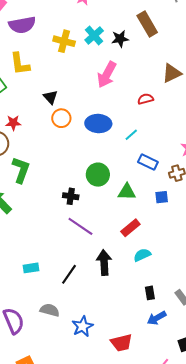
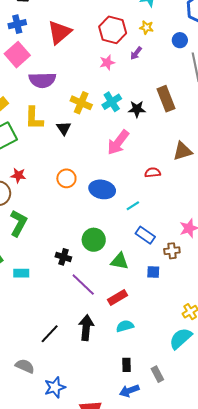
black triangle: (51, 97) -> (64, 128), moved
purple line: (80, 226) -> (83, 285), moved
cyan rectangle: (31, 268) -> (21, 273), moved

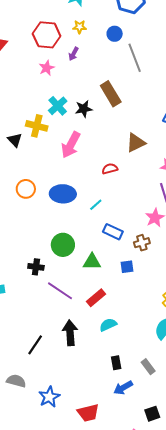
yellow cross: (81, 103) -> (37, 126), moved

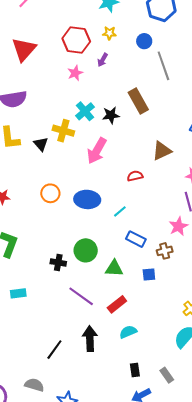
black cross: (36, 267) -> (58, 263), moved

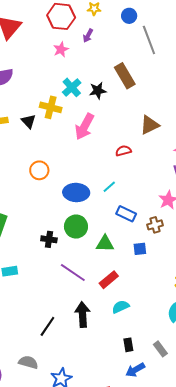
blue ellipse: (87, 199) -> (76, 193), moved

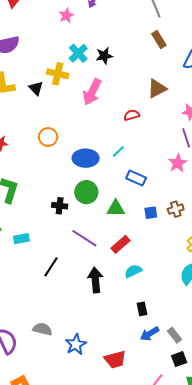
brown rectangle: (125, 76) -> (159, 39), moved, size x0.7
brown cross: (155, 225) -> (176, 209), moved
black line: (47, 326) -> (51, 267), moved
gray rectangle: (160, 349) -> (175, 335), moved

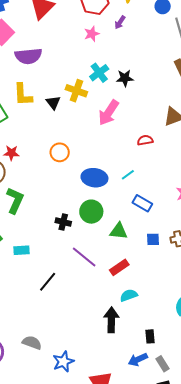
black arrow: (95, 280) -> (111, 320), moved
black rectangle: (142, 309) -> (150, 336), moved

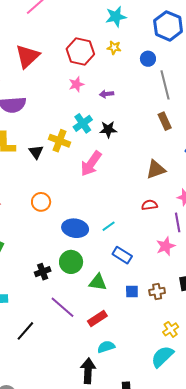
purple arrow: (120, 22) -> (106, 94), moved, turned 48
red semicircle: (145, 140) -> (149, 205), moved
black cross: (63, 222) -> (43, 272), turned -35

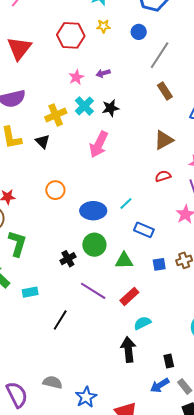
pink star: (76, 84) -> (76, 77), moved
gray line: (165, 85) -> (160, 55), turned 56
yellow cross: (60, 141) -> (56, 115), moved, turned -35

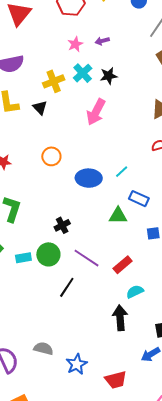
green circle: (94, 245) -> (48, 254), moved
green triangle: (124, 261) -> (118, 216), moved
black line: (60, 320) -> (67, 287), moved

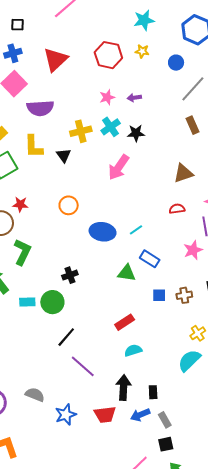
purple line: (87, 258) -> (83, 366), moved
black arrow: (120, 318) -> (123, 388), moved
red trapezoid: (116, 380) -> (105, 414), moved

